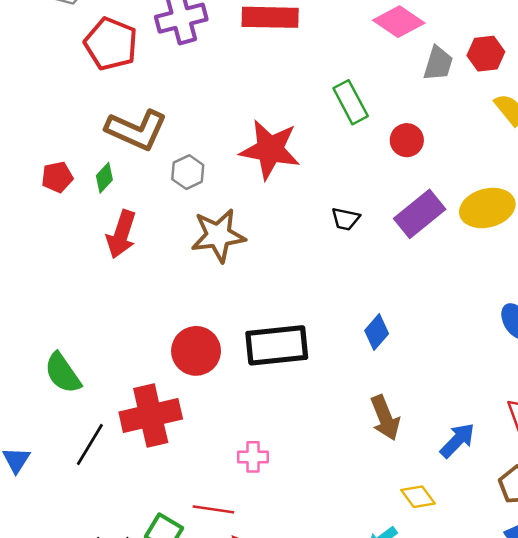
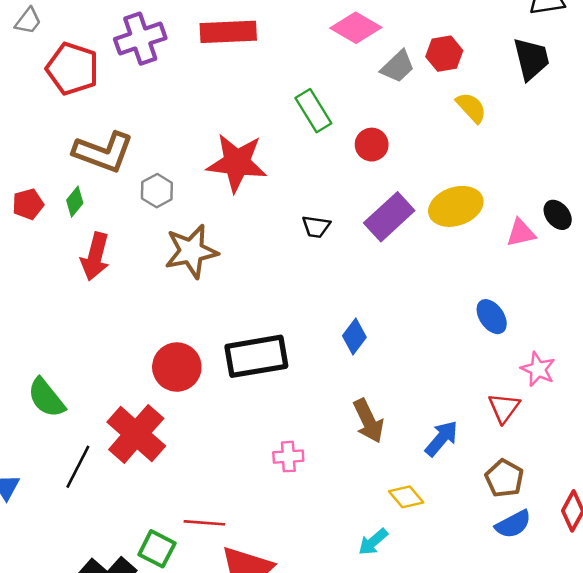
gray trapezoid: (438, 63) -> (398, 67), turned 33
red cross: (151, 415) -> (136, 434), turned -32
pink cross: (253, 457) -> (288, 457), moved

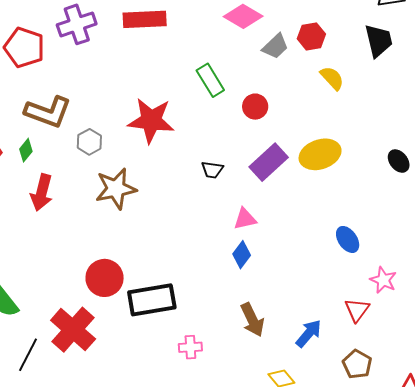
pink triangle: (521, 233) -> (245, 219), moved
black rectangle: (256, 356) -> (152, 300), moved

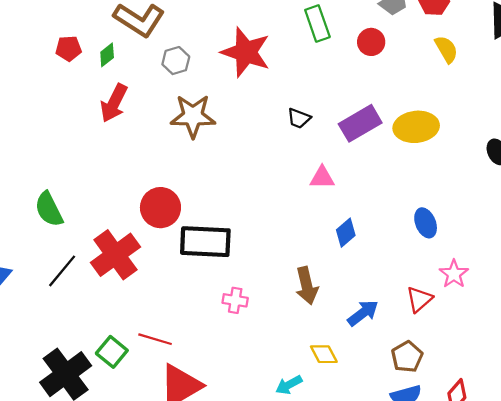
red circle: (255, 107) -> (371, 42), moved
blue diamond: (242, 255) -> (346, 233), moved

